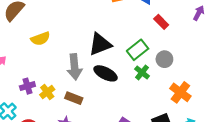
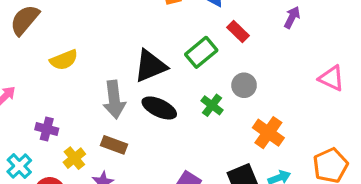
green rectangle: (138, 50) -> (201, 52), moved
purple cross: (27, 86) -> (47, 129), turned 32
yellow cross: (47, 92) -> (74, 158), moved

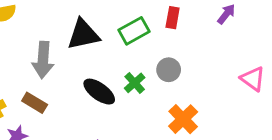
red rectangle: (238, 31) -> (173, 18), turned 45
black ellipse: (159, 108) -> (99, 92), moved

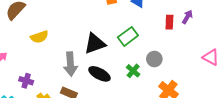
red rectangle: (173, 18) -> (169, 22), moved
black ellipse: (99, 92) -> (99, 74), moved

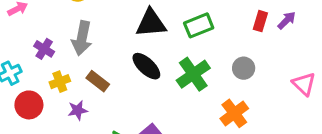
gray circle: (154, 59) -> (244, 68), moved
gray arrow: (70, 64) -> (82, 38), moved
green cross: (133, 71) -> (193, 74), size x1.6

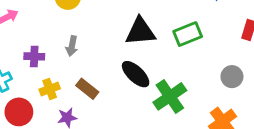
gray arrow: (82, 38) -> (72, 46), size x0.6
purple cross: (44, 49) -> (34, 56), turned -30
green cross: (193, 74) -> (170, 96), moved

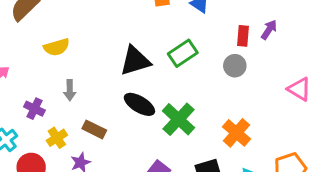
purple cross: (34, 56) -> (34, 109), turned 36
gray circle: (232, 77) -> (235, 66), moved

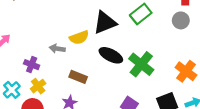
yellow semicircle: (57, 47) -> (79, 38), moved
gray arrow: (70, 90) -> (57, 49), turned 104
yellow cross: (57, 138) -> (38, 86), moved

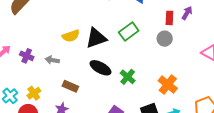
yellow semicircle: (79, 38) -> (71, 36), moved
green cross: (141, 64) -> (128, 77), size x0.7
purple cross: (32, 65) -> (27, 56), moved

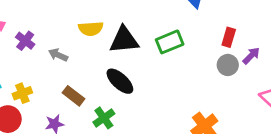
purple arrow: (187, 13) -> (251, 56), moved
gray circle: (165, 39) -> (228, 65), moved
green cross: (128, 77) -> (104, 118), moved

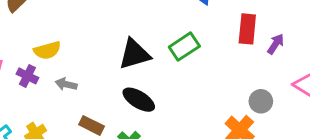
yellow semicircle: (91, 29) -> (47, 50), moved
red rectangle: (229, 37) -> (247, 29), size x1.4
gray circle: (228, 65) -> (261, 101), moved

